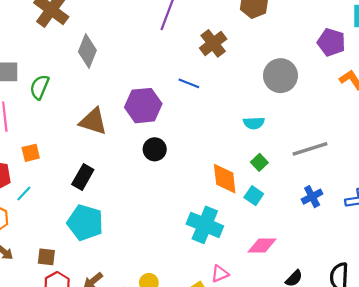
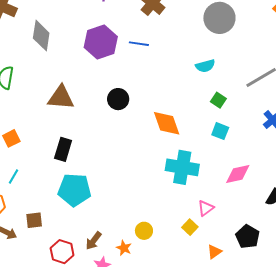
purple hexagon: (143, 106) -> (101, 42), moved
black circle: (155, 149) -> (118, 99), moved
orange diamond: (225, 179) -> (167, 123), moved
brown square: (46, 257) -> (34, 220), moved

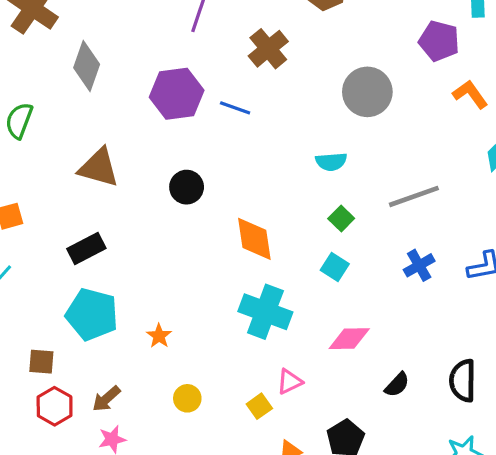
black rectangle: (63, 149) -> (86, 249), turned 35
brown square: (34, 220) -> (41, 362), moved
orange star: (124, 248) -> (159, 336), moved

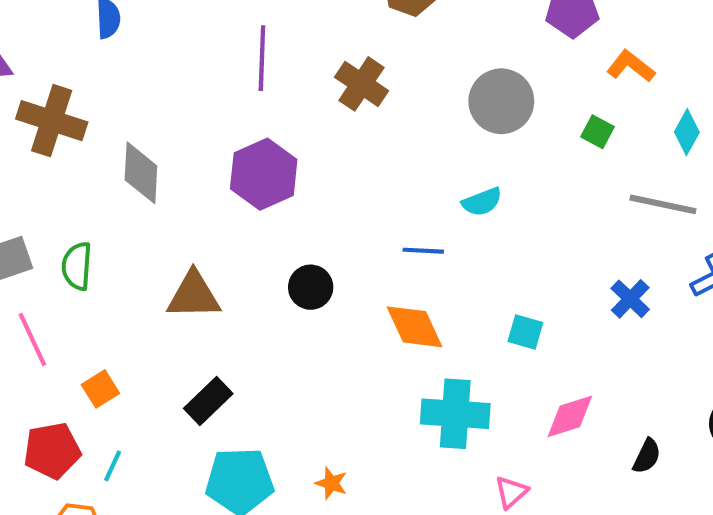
blue line: (235, 108) -> (423, 251), moved
gray line: (414, 196) -> (663, 204), moved, turned 48
green square: (341, 219) -> (597, 132), moved

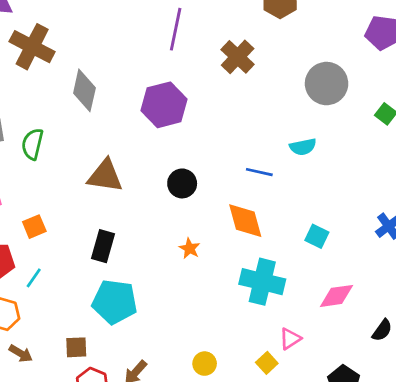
black rectangle: (208, 401) -> (103, 246), turned -40
orange star: (331, 483) -> (190, 248), moved

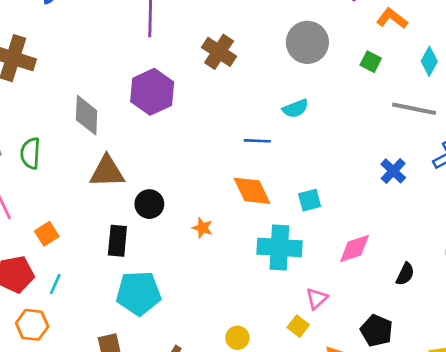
brown cross: (238, 57) -> (219, 52), moved
gray diamond: (84, 90) -> (87, 115), moved
black circle: (182, 183) -> (149, 204), moved
cyan square: (317, 236) -> (310, 200), moved, turned -30

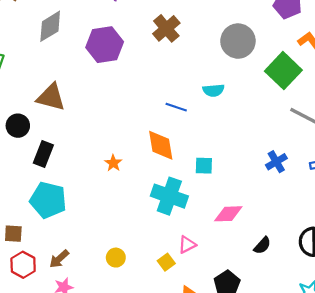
green square: (371, 62) -> (283, 71), size x2.0
gray diamond: (87, 115) -> (50, 26), moved, turned 40
black circle: (149, 204) -> (18, 126), moved

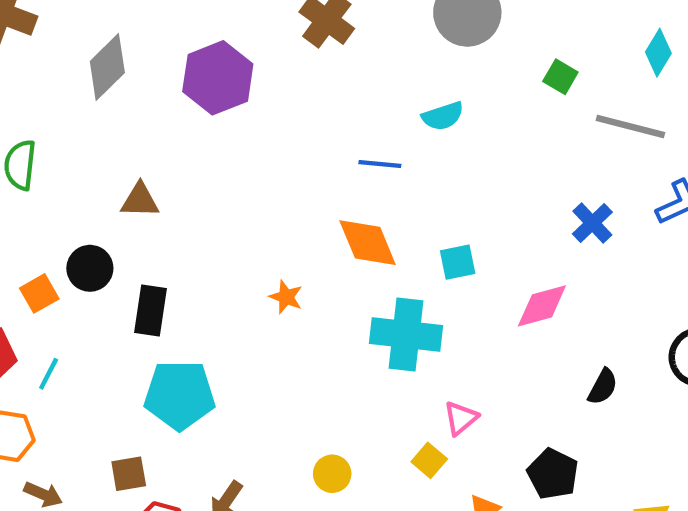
green square: (283, 71) -> (560, 77), moved, size x0.5
brown triangle: (51, 97) -> (140, 200), size x0.7
pink diamond: (228, 214) -> (542, 306), moved

